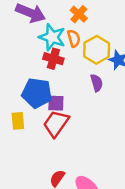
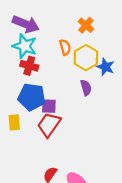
orange cross: (79, 14) -> (86, 25), moved
cyan star: (52, 37) -> (25, 46), moved
red cross: (53, 59) -> (29, 66), moved

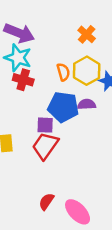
orange semicircle: (65, 47) -> (63, 72), moved
purple semicircle: (86, 88) -> (87, 104), turned -77
blue pentagon: (32, 97) -> (63, 107), moved

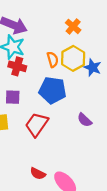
purple semicircle: (87, 104) -> (85, 120), moved, turned -133
purple square: (45, 125) -> (13, 97), moved
red semicircle: (46, 201) -> (38, 174), turned -98

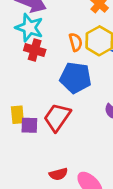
purple square: (13, 97) -> (29, 125), moved
red semicircle: (38, 174) -> (58, 174), turned -42

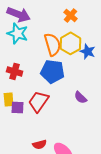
orange semicircle: (76, 42) -> (53, 44), size x1.6
red cross: (35, 50) -> (15, 71), moved

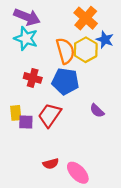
orange cross: (71, 15) -> (86, 18), size x1.5
blue star: (88, 51) -> (105, 40), moved
red cross: (15, 71) -> (33, 78), moved

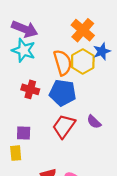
blue star: (105, 40) -> (102, 51), turned 30
yellow rectangle: (16, 113) -> (16, 153), moved
red trapezoid: (50, 115) -> (64, 126), moved

